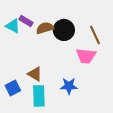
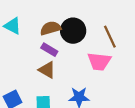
purple rectangle: (26, 21) -> (49, 50), moved
brown triangle: (35, 74) -> (47, 70), moved

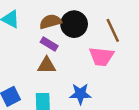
brown triangle: (47, 70) -> (47, 65), turned -30

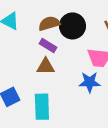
blue star: (80, 94) -> (90, 82), moved

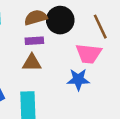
purple rectangle: (48, 46) -> (34, 41), turned -35

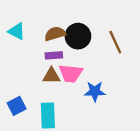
pink trapezoid: (89, 54) -> (71, 73), moved

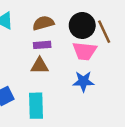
black circle: (78, 36) -> (82, 25), moved
pink trapezoid: (71, 73) -> (85, 51), moved

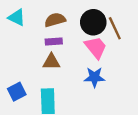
pink trapezoid: (85, 51) -> (96, 47), turned -135

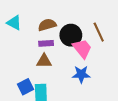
black circle: (93, 22) -> (71, 35), moved
blue square: (17, 92) -> (25, 87), moved

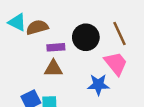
brown semicircle: (47, 25) -> (37, 27), moved
pink trapezoid: (82, 49) -> (116, 63), moved

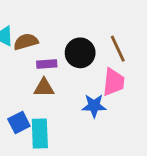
pink trapezoid: (116, 63) -> (114, 82), turned 45

